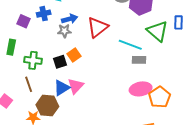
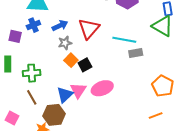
gray star: (64, 31) -> (65, 43), moved
green triangle: (157, 31) -> (163, 26), moved
black square: (60, 62) -> (85, 65), moved
pink ellipse: (141, 89) -> (102, 88), moved

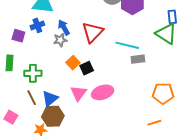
blue arrow: (60, 26) -> (64, 27), turned -98
gray star: (65, 43) -> (60, 40), moved
orange pentagon: (163, 86) -> (163, 93), turned -30
blue triangle: (65, 95) -> (50, 99), moved

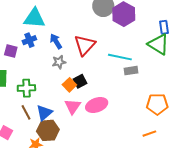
gray star: (60, 40) -> (59, 62), moved
orange square: (73, 63) -> (69, 85), moved

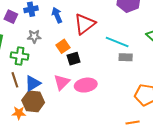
gray star: (59, 62) -> (34, 36), moved
orange square: (69, 85) -> (63, 46), moved

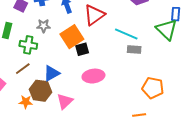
orange square: (63, 46) -> (72, 37), size x1.6
brown line: (15, 80) -> (23, 69), turned 70
pink triangle: (62, 82) -> (65, 101), moved
blue triangle: (33, 83) -> (52, 73), moved

